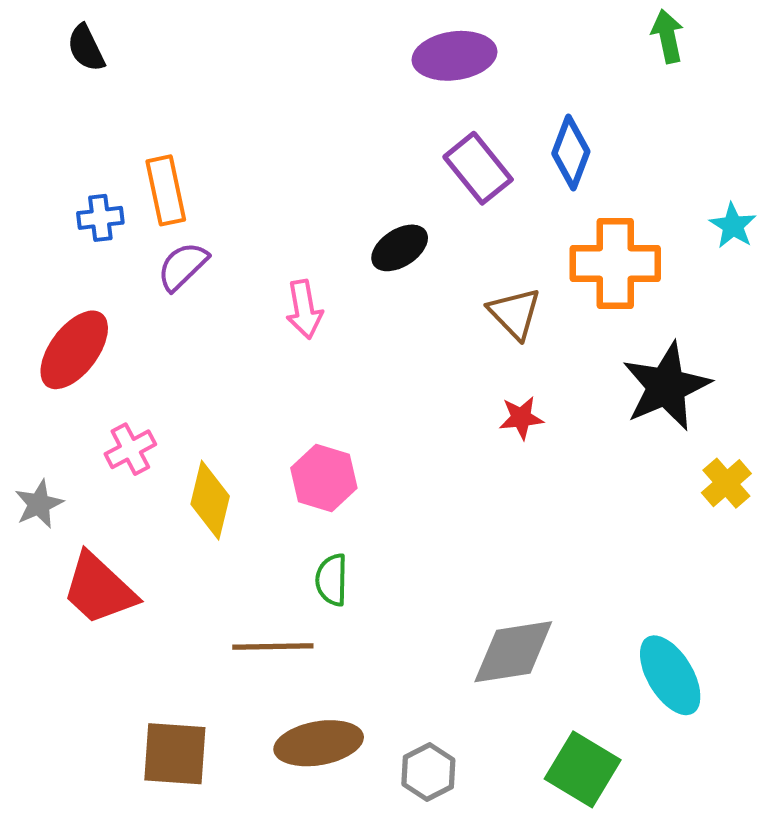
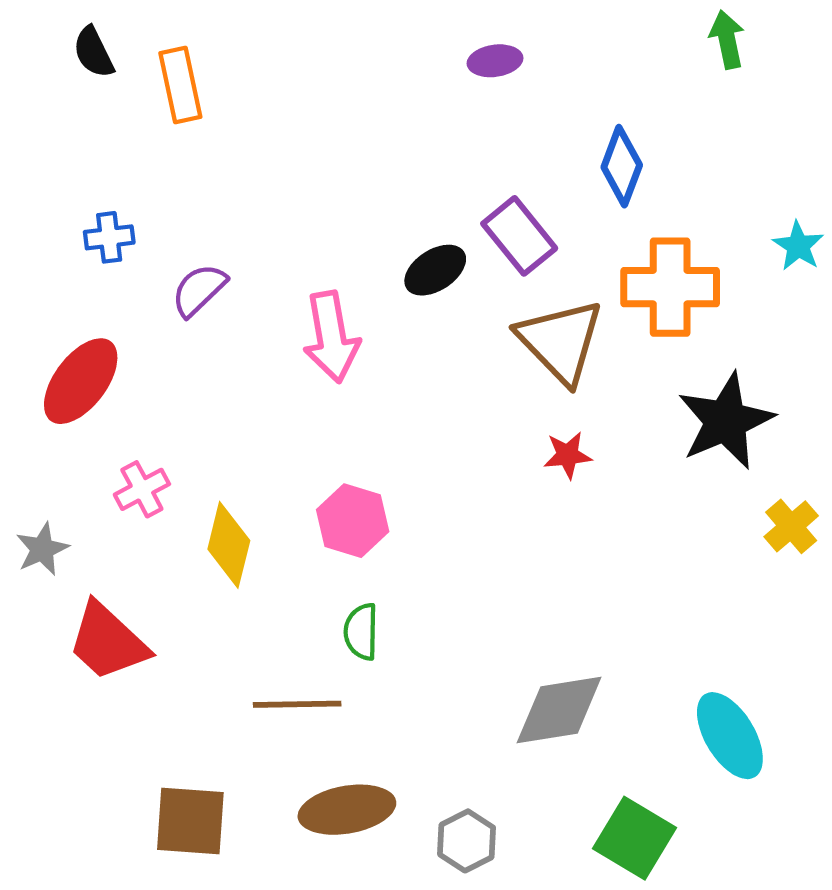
purple ellipse: (455, 56) -> (495, 61), size x0.6
purple rectangle: (478, 168) -> (519, 236), moved
orange rectangle: (166, 190) -> (180, 85), moved
pink arrow: (304, 309) -> (331, 337), size x1.4
brown triangle: (515, 313) -> (560, 341), size x1.5

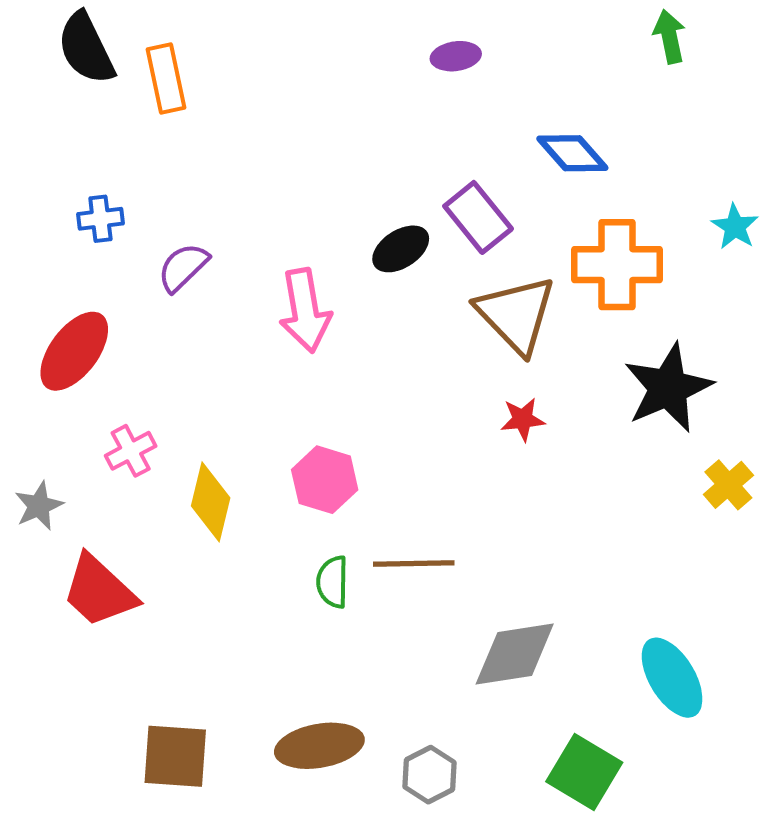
black semicircle: (94, 52) -> (86, 48), size x1.5
blue diamond: (622, 166) -> (572, 153), turned -62
brown line: (297, 704) -> (414, 564), moved

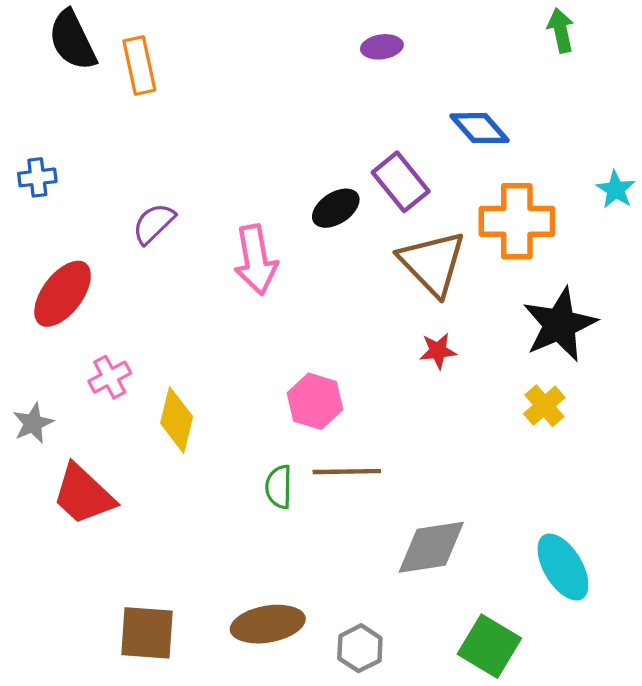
blue cross: (100, 219) -> (37, 177), moved
pink hexagon: (325, 480) -> (315, 401), moved
yellow cross: (728, 485) -> (544, 406), moved

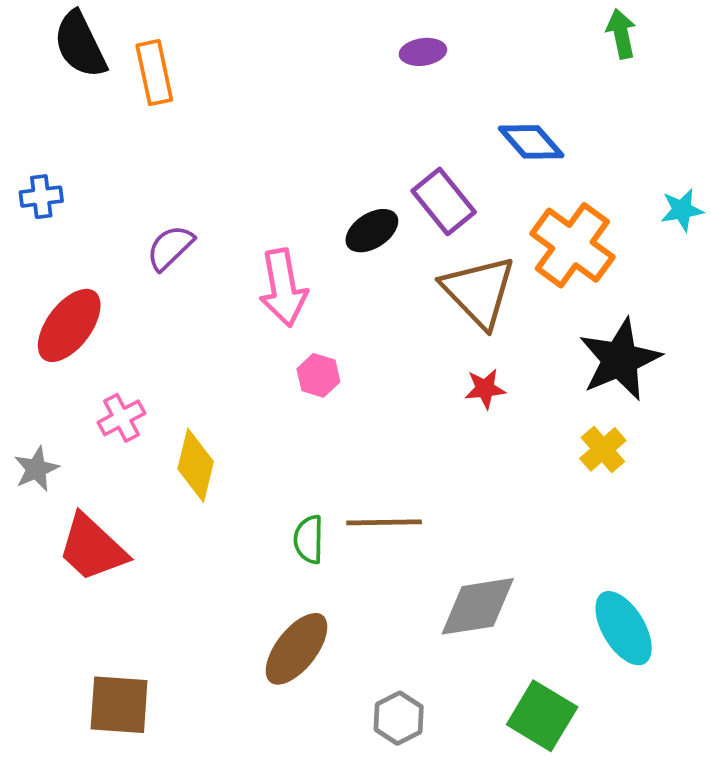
cyan star: (616, 190) -> (682, 210), turned 30
orange cross: (517, 221) -> (572, 245), turned 36
pink hexagon: (315, 401) -> (318, 375), moved, size x0.7
brown ellipse: (268, 624) -> (297, 649), moved, turned -42
brown square: (147, 633) -> (119, 705), moved

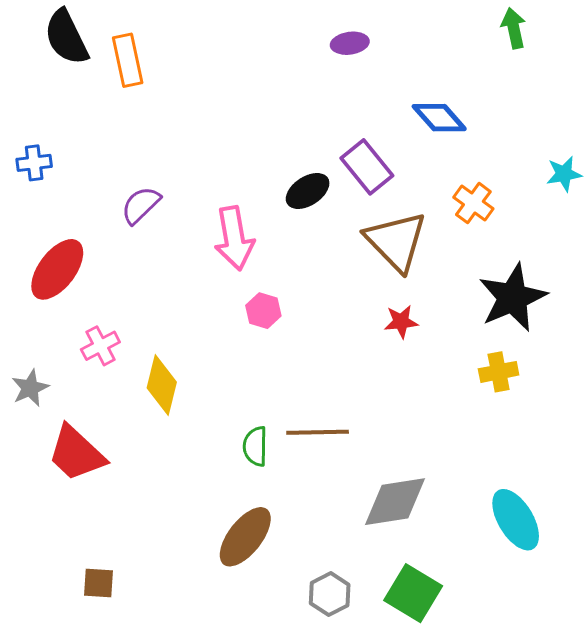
orange cross: (572, 245) -> (473, 203), size x0.6
yellow cross: (603, 449) -> (499, 372), turned 30
brown square: (119, 705) -> (98, 583), size x0.6
green square: (542, 716) -> (413, 593), moved

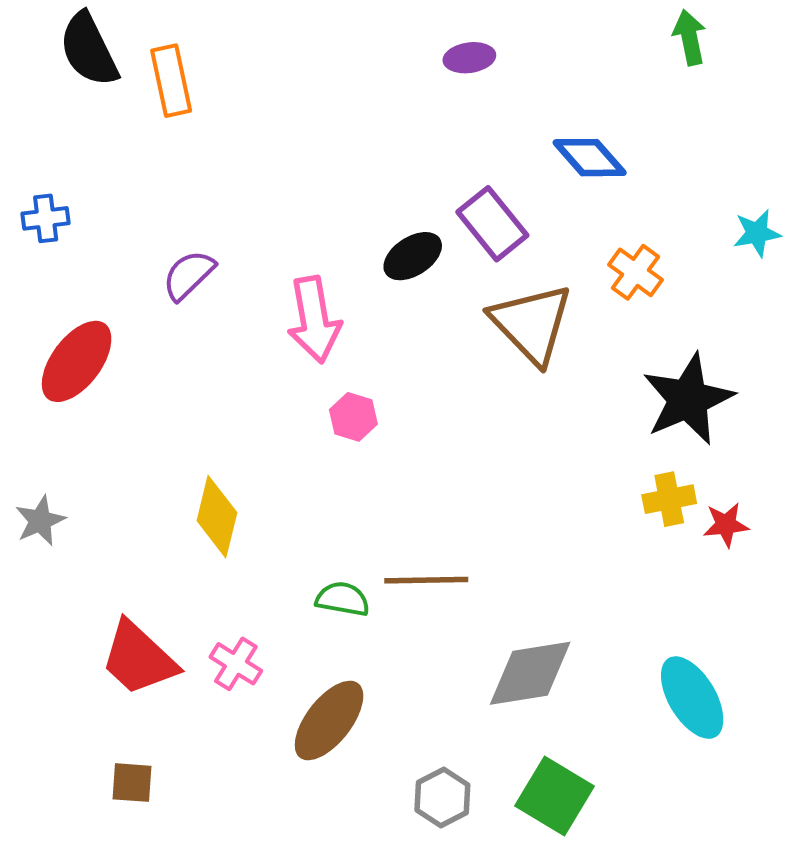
red star: (401, 322) -> (726, 525), moved
pink cross: (100, 346) -> (236, 664), moved, turned -30
green semicircle: (255, 446) -> (343, 599), turned 99
red trapezoid: (76, 453) -> (139, 658), moved

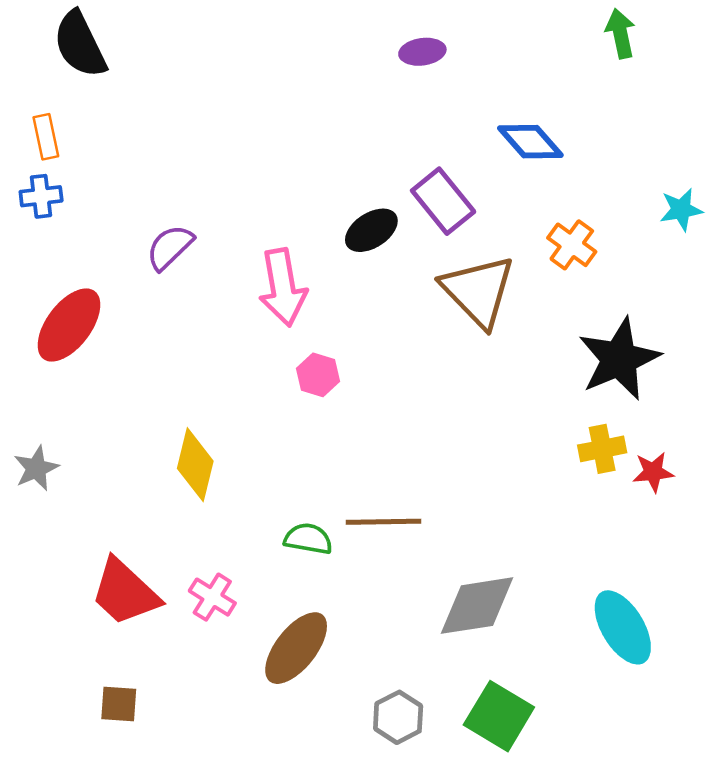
orange rectangle: (171, 81) -> (46, 137), moved, size x0.7

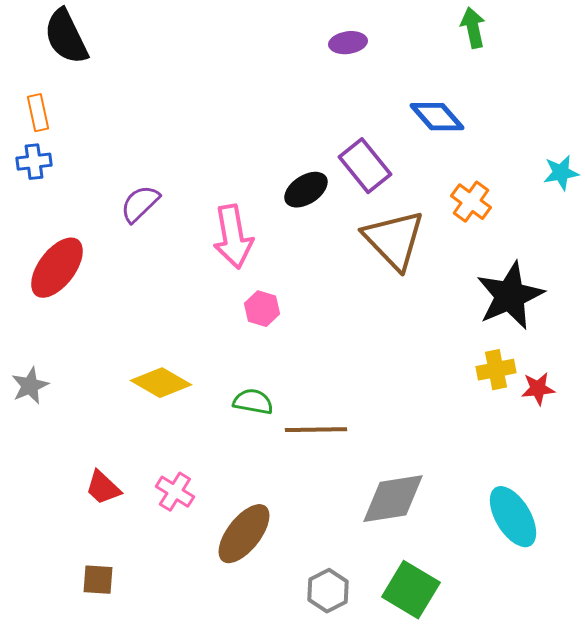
green arrow: (620, 34) -> (473, 28), moved
yellow diamond: (195, 465) -> (161, 383), turned -74
green semicircle: (308, 539) -> (253, 402), moved
red trapezoid: (125, 592) -> (103, 488), size x0.6

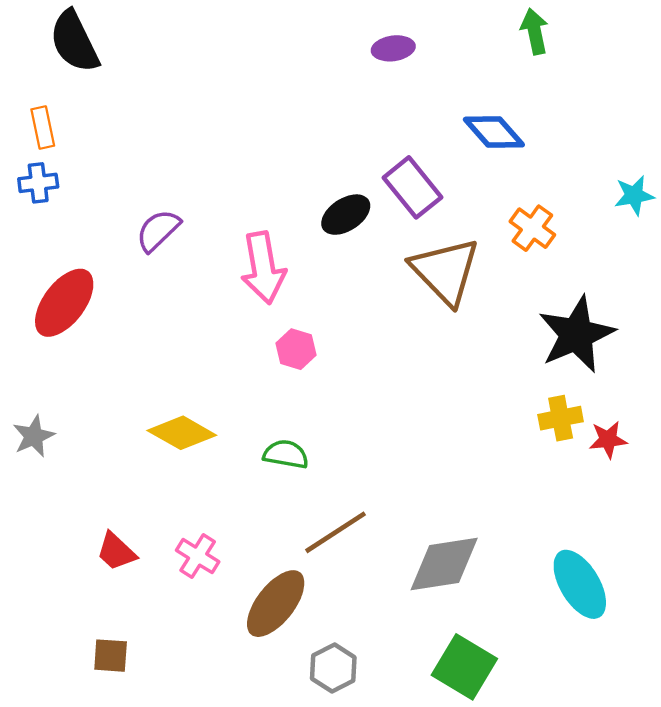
brown line: (316, 430) -> (336, 532), moved, turned -32
gray hexagon: (328, 591) -> (333, 668), moved

